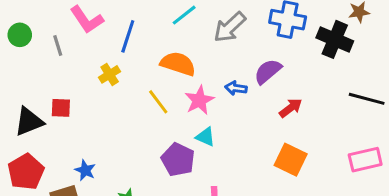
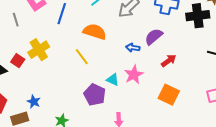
black cross: (335, 39) -> (198, 16), turned -30
yellow cross: (110, 74) -> (39, 50), moved, size x1.5
pink star: (199, 100) -> (134, 75), moved
red square: (61, 108) -> (18, 61), turned 32

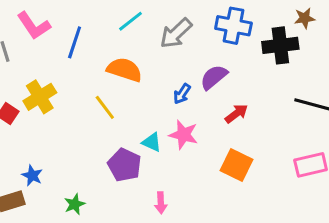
blue arrow: (133, 48) -> (182, 94), turned -64
pink star: (134, 75) -> (184, 135), turned -30

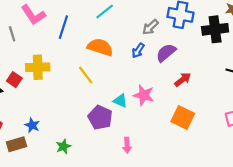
gray arrow: (176, 33) -> (150, 27), moved, size x0.7
blue arrow: (182, 94) -> (138, 51), moved
yellow cross: (40, 97) -> (38, 67), turned 30

